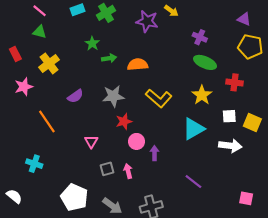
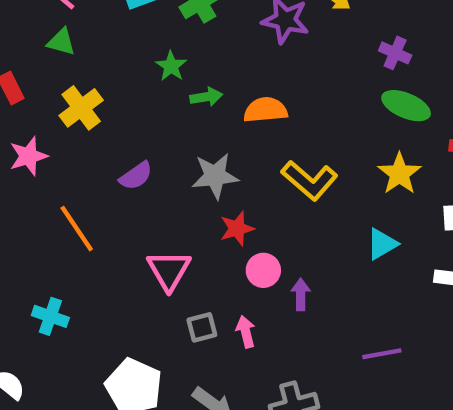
cyan triangle: (193, 129) -> (382, 244), size x0.7
pink triangle: (91, 141) -> (169, 270), size x1.5
purple line: (193, 182) -> (382, 354), turned -48

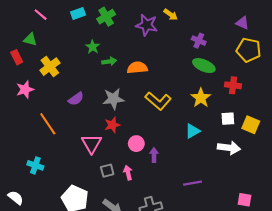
green triangle: (61, 42) -> (30, 40), moved
red star: (237, 229) -> (112, 125), moved

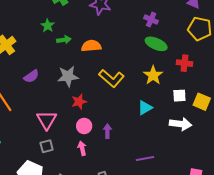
red star: (112, 125) -> (79, 102), moved
pink circle: (136, 144) -> (84, 126), moved
gray square: (107, 171) -> (47, 146), moved

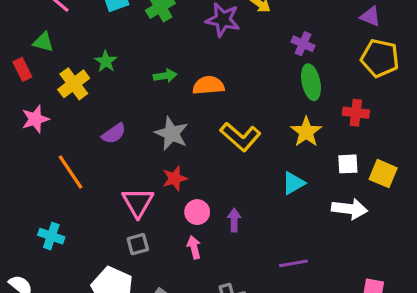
green star: (48, 26) -> (106, 61), moved
green ellipse: (156, 44) -> (311, 82), turned 55
gray star: (68, 76) -> (172, 133), turned 30
red star: (79, 102) -> (175, 178), moved

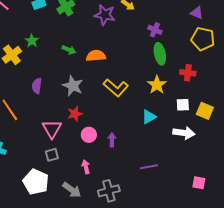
green arrow: (165, 76) -> (69, 50), turned 32
purple semicircle: (114, 133) -> (37, 86), turned 133
pink arrow: (194, 247) -> (86, 167), moved

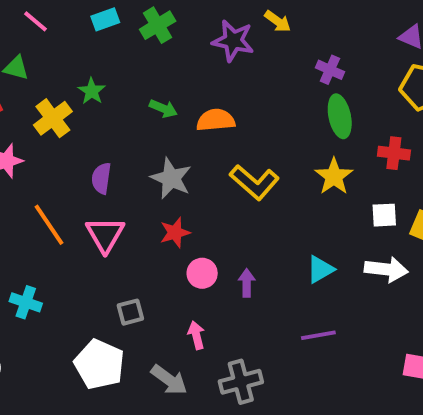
cyan triangle: (149, 117) -> (320, 269), moved
pink triangle: (52, 129) -> (105, 234), moved

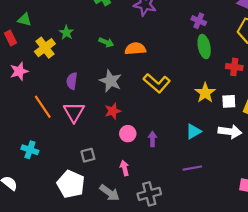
yellow star: (334, 176) -> (205, 93), moved

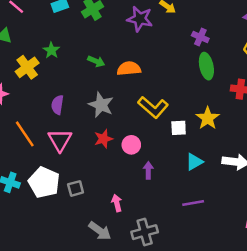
white square: (229, 101) -> (179, 128), moved
pink circle: (128, 134) -> (131, 145), moved
white pentagon: (71, 184) -> (44, 182), moved

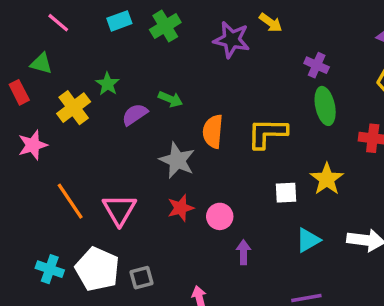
orange semicircle: (129, 69) -> (213, 131), moved, turned -80
purple semicircle: (57, 105) -> (135, 114), moved, turned 48
yellow L-shape: (153, 107) -> (267, 133), moved, turned 140

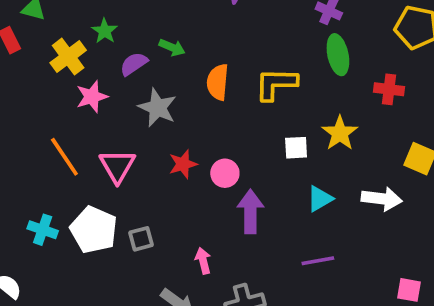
pink star: (33, 145) -> (92, 97), moved
gray star: (177, 160) -> (157, 108), moved
purple arrow: (243, 252) -> (250, 212), size x1.6

